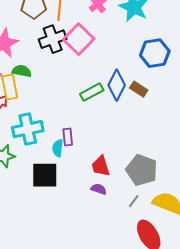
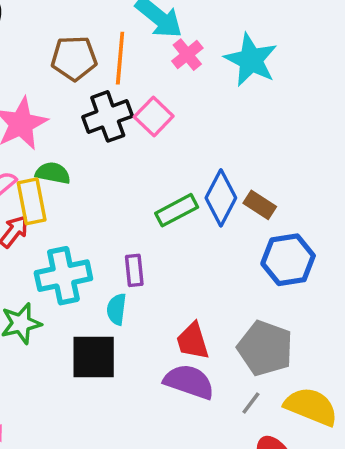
pink square: (79, 39) -> (154, 116), size x0.7
blue hexagon: (155, 53) -> (288, 260), moved
purple rectangle: (68, 137) -> (134, 270), moved
purple semicircle: (99, 189) -> (189, 382), size x1.8

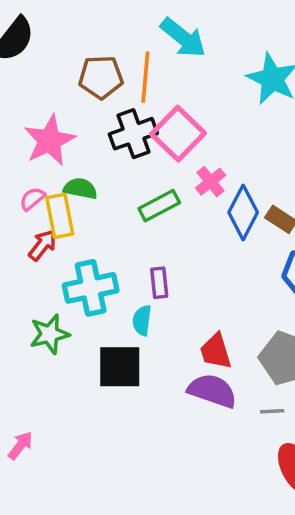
pink cross: (187, 55) -> (211, 182), moved
pink square: (154, 116) -> (178, 134), size x1.4
green rectangle: (177, 210) -> (159, 206), moved
gray line: (251, 403) -> (272, 411), turned 50

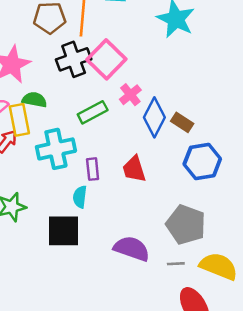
cyan cross: (91, 288) -> (56, 149), moved
red trapezoid: (216, 351) -> (134, 169), moved

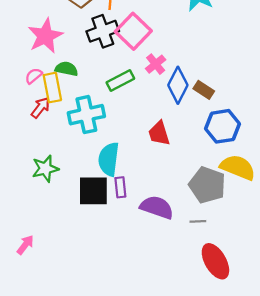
purple rectangle: (93, 169) -> (120, 187), moved
cyan semicircle: (80, 197) -> (109, 159), size x1.6
yellow semicircle: (219, 266) -> (238, 167), moved

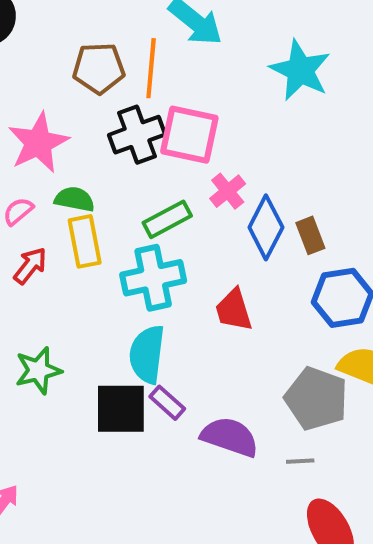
pink square: (133, 31) -> (189, 135), turned -32
yellow rectangle: (52, 88) -> (85, 241), moved
brown rectangle: (204, 90) -> (310, 235), turned 36
cyan cross: (86, 115) -> (153, 278), moved
purple rectangle: (120, 187) -> (167, 403), turned -42

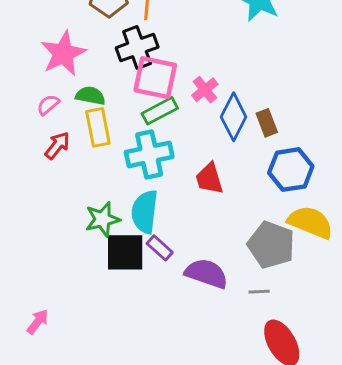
pink square: (189, 135) -> (155, 78), moved
green star: (38, 370) -> (102, 219), moved

